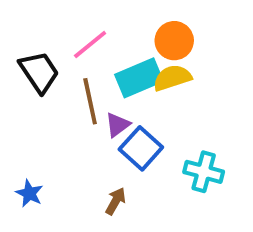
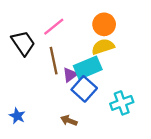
cyan rectangle: (139, 78) -> (88, 68), moved
cyan cross: (204, 172) -> (122, 103), turned -35
brown arrow: (115, 201) -> (69, 121), turned -98

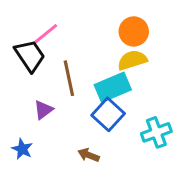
pink line: (54, 27) -> (45, 34), moved
purple triangle: (70, 75) -> (43, 110), moved

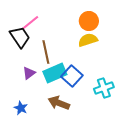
cyan rectangle: (113, 87) -> (55, 73), moved
blue star: (22, 149) -> (21, 108), moved
brown arrow: (89, 155) -> (59, 103), size x1.5

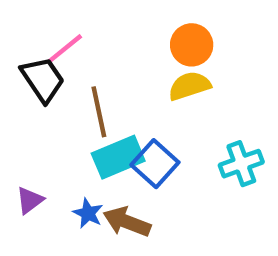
purple triangle: (29, 73) -> (30, 200), moved
cyan cross: (104, 88) -> (241, 164), moved
blue star: (21, 108) -> (88, 213), moved

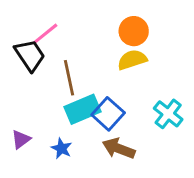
cyan cross: (241, 164) -> (168, 114), turned -32
brown arrow: (127, 222) -> (119, 148), moved

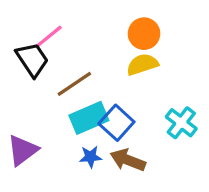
brown line: (69, 78) -> (74, 84), turned 68
purple triangle: (21, 139) -> (23, 150), size x1.5
blue star: (61, 148) -> (91, 157), moved, turned -30

